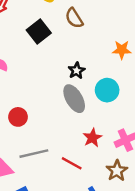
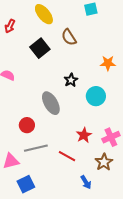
gray ellipse: (74, 99) -> (51, 103), moved
red circle: (18, 117) -> (27, 125), moved

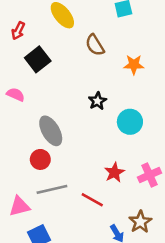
black square: (40, 48) -> (38, 59), moved
orange star: (108, 63) -> (134, 65), moved
gray ellipse: (51, 103) -> (51, 131), moved
brown star: (104, 162) -> (140, 222), moved

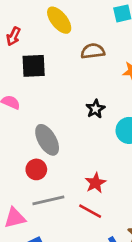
brown semicircle: (95, 45) -> (93, 51), turned 115
black square: (38, 59) -> (34, 66), turned 35
red star: (114, 172) -> (95, 183), moved

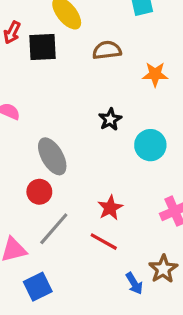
black square: (34, 66) -> (43, 47), moved
gray line: (48, 200) -> (54, 229), turned -36

